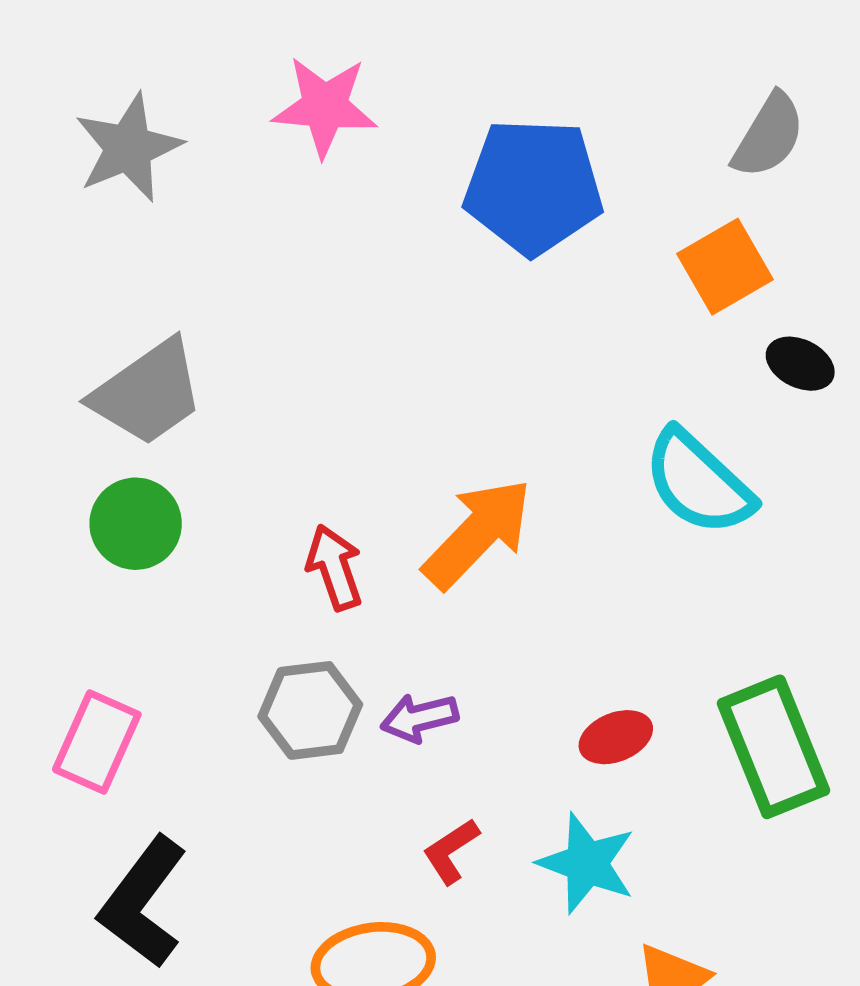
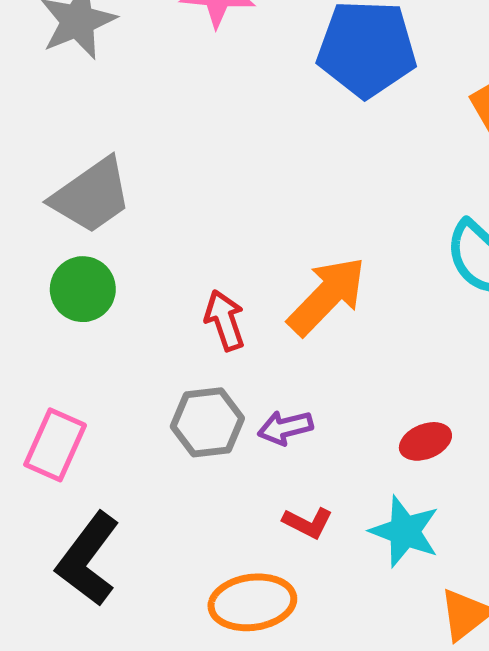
red L-shape: (451, 851) -> (308, 523), turned -120

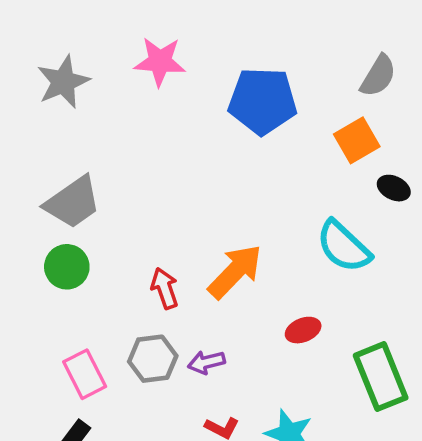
red ellipse: (425, 441) -> (303, 330), moved
pink rectangle: (55, 445) -> (85, 374), moved, turned -51

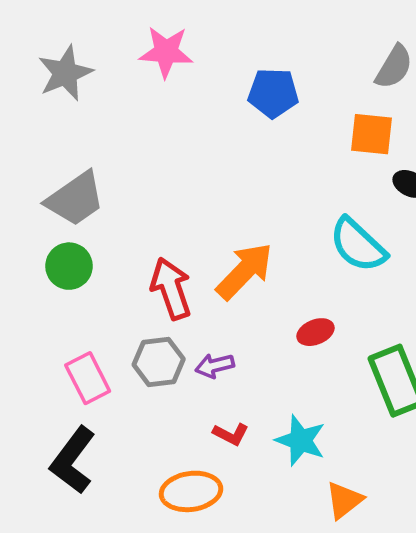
blue pentagon: (262, 101) -> (273, 93), size x0.7
orange square: (357, 140) -> (372, 134), turned 36
red arrow: (165, 288) -> (171, 288), size x1.4

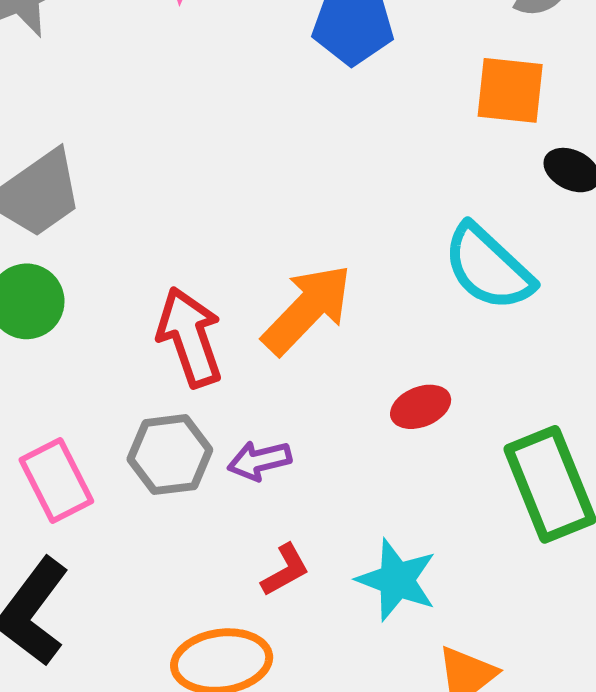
red L-shape: (231, 434) -> (285, 570), turned -56

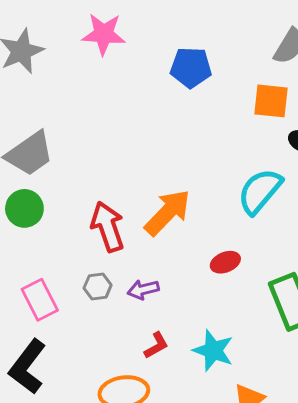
cyan semicircle: (488, 268) -> (260, 191), turned 87
gray hexagon: (170, 455) -> (98, 287), size x0.7

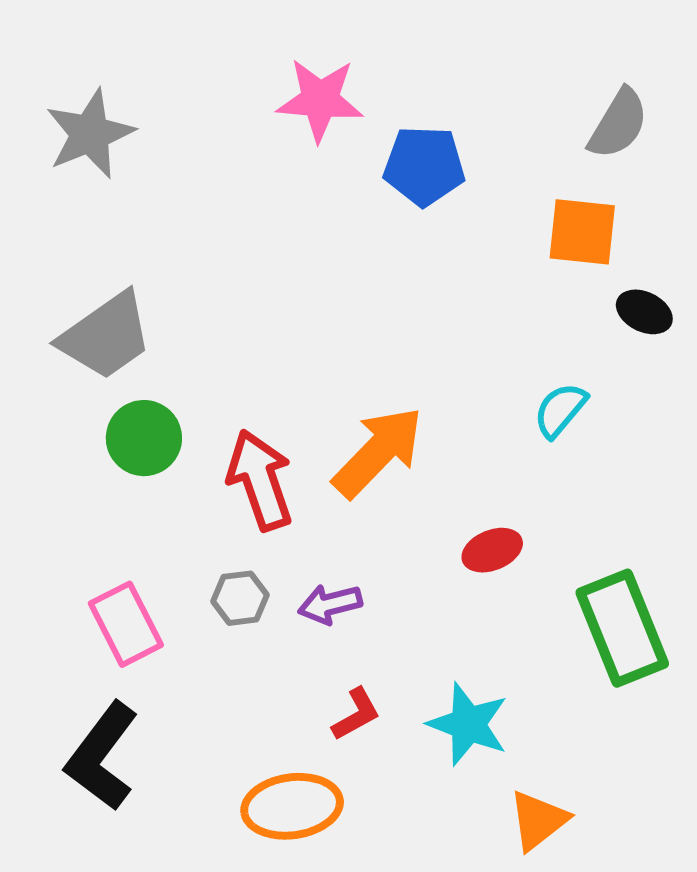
pink star: (104, 34) -> (320, 100), moved
cyan semicircle: (260, 191) -> (560, 410), size x0.6
green circle: (24, 208) -> (144, 438), moved

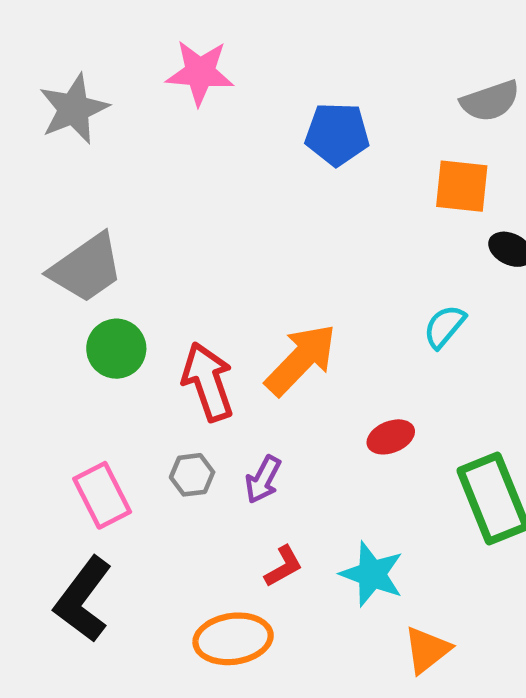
pink star: (320, 100) -> (200, 73), moved
gray semicircle: (618, 124) -> (490, 101), turned 40
purple arrow: (330, 604) -> (263, 480), turned -48

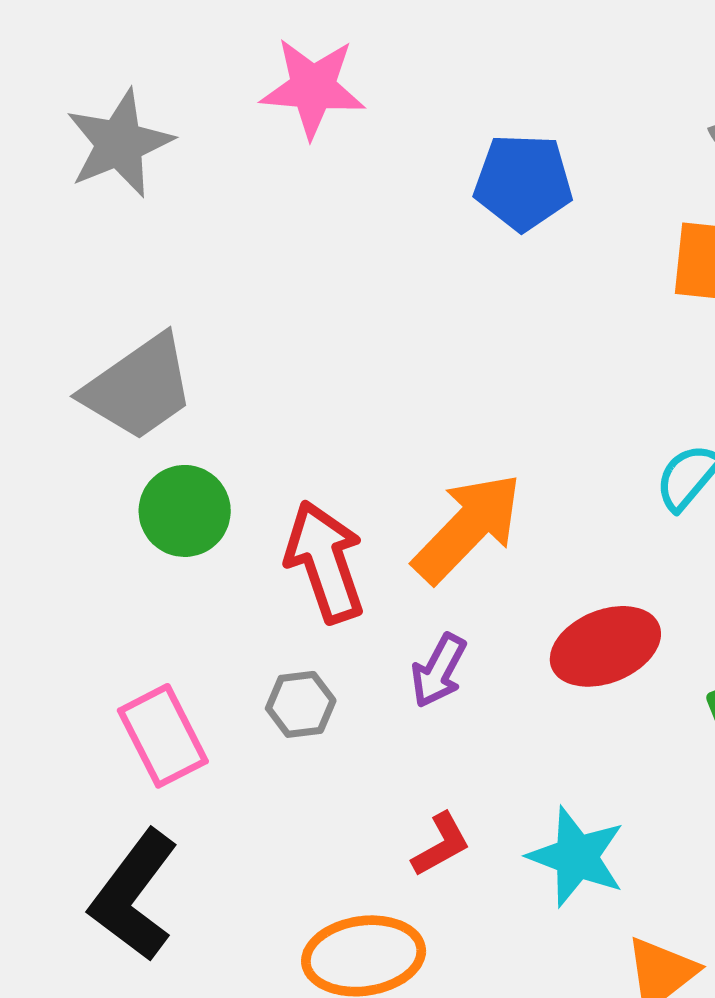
red ellipse: (391, 437) -> (605, 646), size x1.5
purple arrow: (263, 480) -> (439, 671), moved

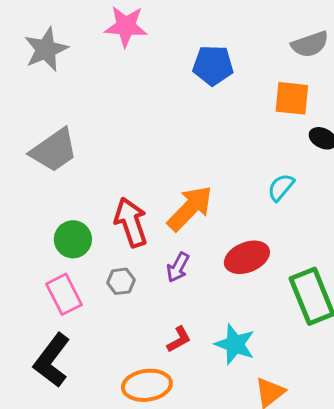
green circle: (185, 511) -> (73, 239), moved

